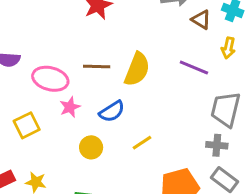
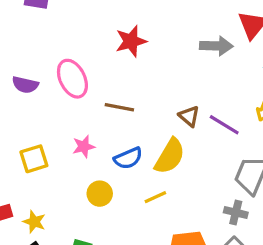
brown triangle: (201, 20) -> (189, 116), moved
yellow semicircle: (137, 69) -> (170, 156), moved
pink ellipse: (50, 79) -> (72, 79), moved, turned 40

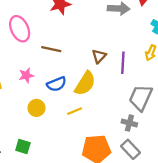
brown triangle: (189, 116) -> (99, 56), turned 32
purple line: (224, 125) -> (123, 63), turned 60

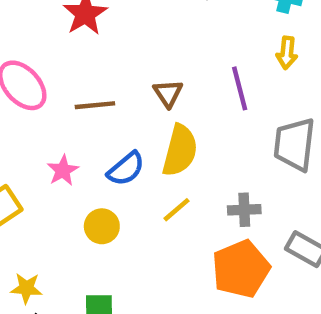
brown triangle: (99, 56) -> (168, 93), moved
gray cross: (129, 123) -> (244, 210), moved

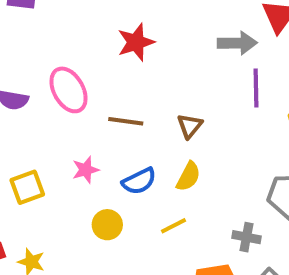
purple line: (240, 88) -> (256, 88), moved
yellow semicircle: (180, 150) -> (188, 177), size x0.7
gray cross: (244, 210) -> (246, 237), moved

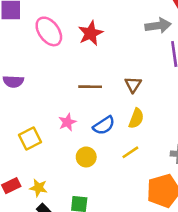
pink ellipse: (69, 90) -> (49, 31), moved

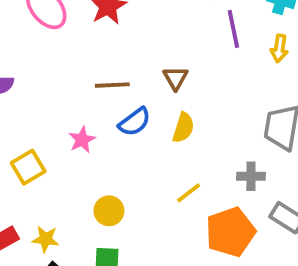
blue semicircle: (104, 125) -> (135, 122), moved
yellow line: (130, 152) -> (189, 193), moved
yellow circle: (86, 157) -> (109, 211), moved

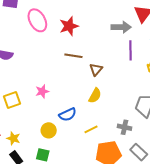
brown line: (112, 85) -> (73, 56), moved
blue semicircle: (135, 122) -> (68, 115), moved

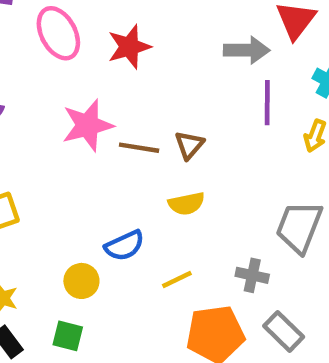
brown line: (73, 56) -> (139, 148), moved
pink star: (42, 91) -> (88, 125), moved, size x1.6
yellow semicircle: (95, 96) -> (186, 204), turned 49

